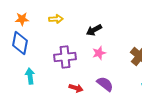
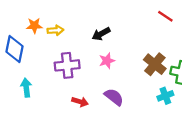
orange star: (22, 19) -> (34, 26), moved
yellow arrow: (56, 19) -> (55, 30), moved

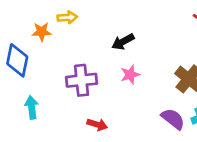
yellow arrow: (55, 30) -> (67, 17), moved
purple semicircle: (114, 97) -> (173, 119), moved

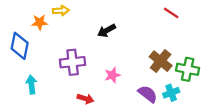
pink star: (130, 75) -> (112, 75), moved

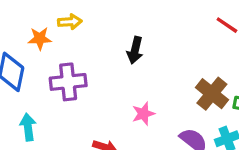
black arrow: (107, 31) -> (135, 50), turned -48
purple cross: (73, 62) -> (68, 82), moved

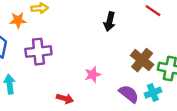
black arrow: (135, 50) -> (110, 21), moved

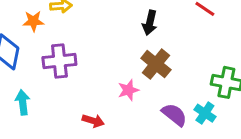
brown cross: (142, 60) -> (156, 64), moved
cyan cross: (153, 93) -> (205, 113), turned -35

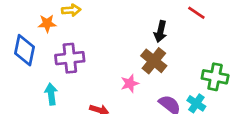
black arrow: (150, 23) -> (160, 31), moved
cyan arrow: (23, 102) -> (51, 94), moved

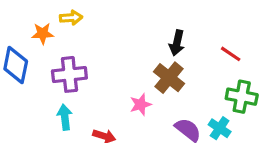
red line: (196, 13) -> (231, 54), moved
cyan arrow: (51, 94) -> (65, 117), moved

